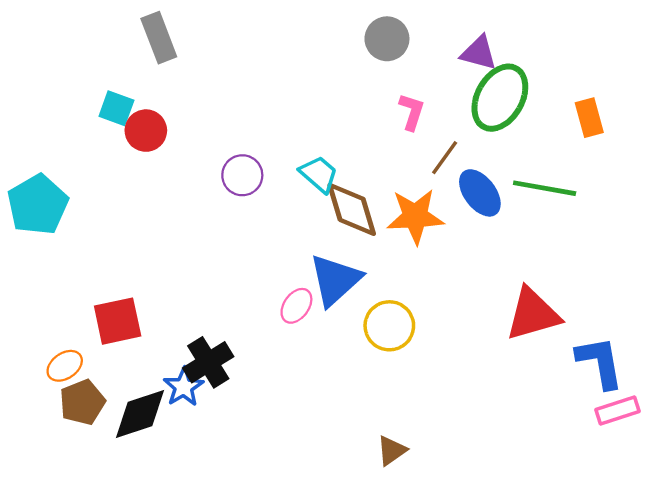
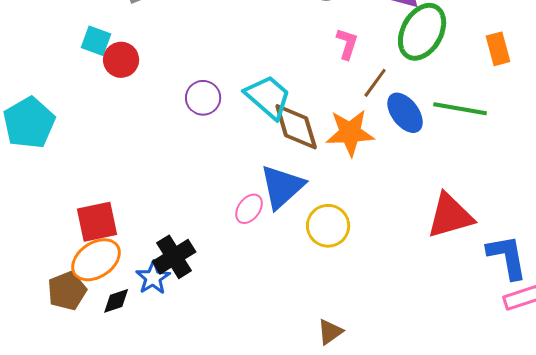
cyan trapezoid: (319, 174) -> (268, 97), size x1.4
orange ellipse: (65, 366) -> (96, 260), moved, size x1.6
black diamond: (140, 414) -> (116, 301), size x0.6

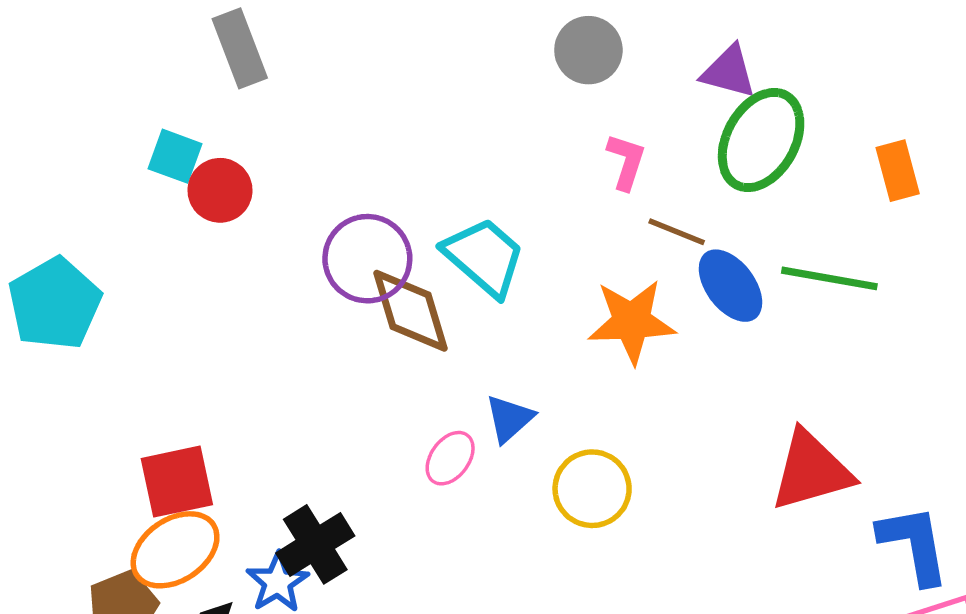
brown line: (375, 83) -> (677, 232), turned 76
purple circle: (203, 98) -> (367, 259), size x1.4
brown diamond: (296, 127) -> (411, 311), moved
blue triangle: (282, 187) -> (509, 419), size x0.6

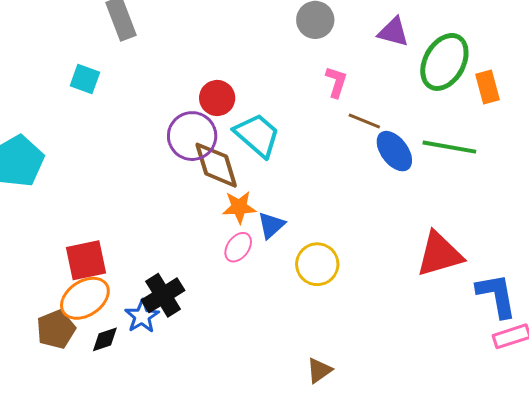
green ellipse: (761, 140) -> (444, 62), moved
red circle: (220, 190) -> (217, 98), moved
orange star: (632, 322) -> (239, 207), moved, size x0.7

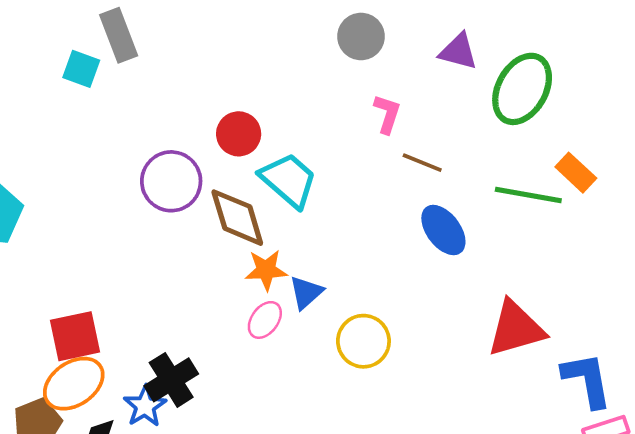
cyan square: (85, 79) -> (81, 69), moved
orange rectangle: (487, 87) -> (576, 173), moved, turned -32
purple circle: (192, 136) -> (171, 181), moved
blue ellipse: (394, 151) -> (443, 230), moved

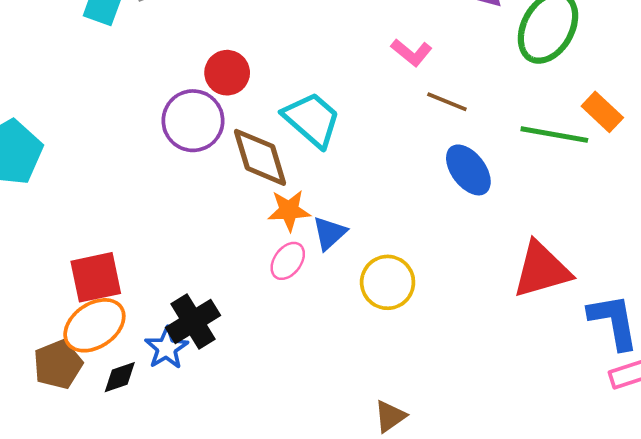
pink L-shape: (387, 114) -> (412, 52), turned 111
red circle: (239, 134) -> (227, 73), moved

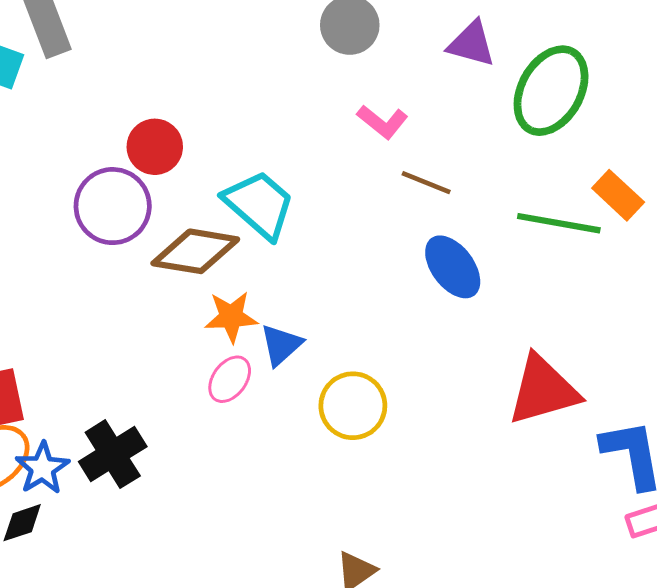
brown diamond: (260, 157) -> (195, 251), turned -64
blue star: (166, 348) -> (42, 468), moved

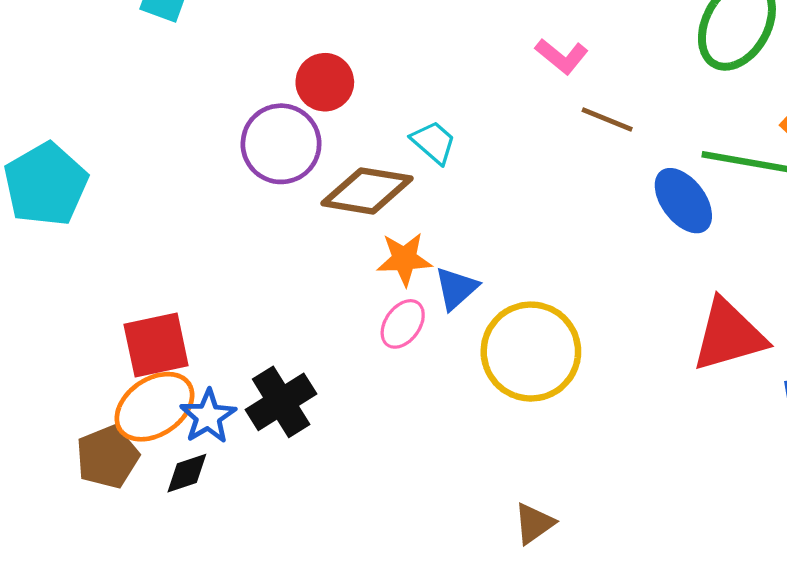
cyan trapezoid: (259, 205) -> (434, 142), size x0.6
blue ellipse: (453, 267) -> (683, 201), moved
yellow circle: (353, 406) -> (531, 352), size x1.4

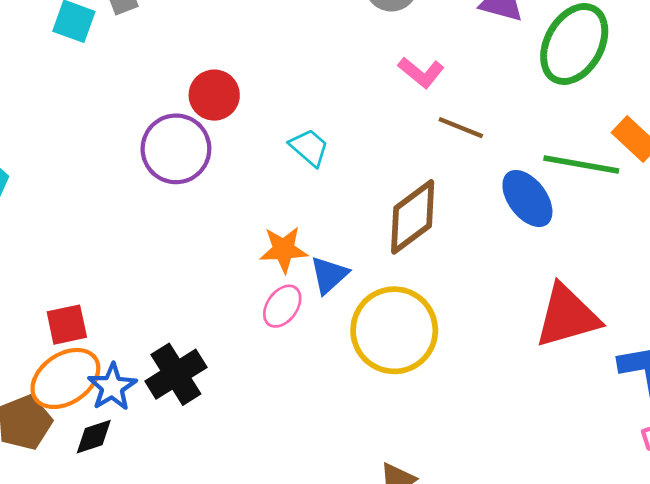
brown diamond: (367, 191) -> (413, 217), moved, turned -46
red square: (156, 345) -> (67, 325), size x0.7

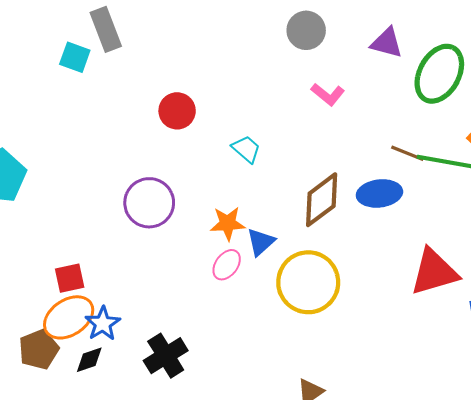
brown line: (461, 128) -> (407, 153), moved
purple circle: (176, 149) -> (149, 203), moved
blue ellipse: (527, 198) -> (379, 193), moved, turned -60
black cross: (176, 374) -> (166, 356), moved

